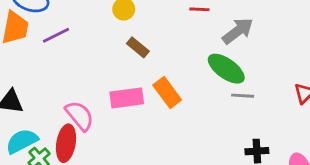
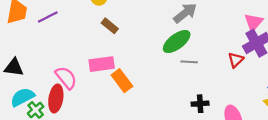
green ellipse: (226, 69) -> (177, 42), turned -72
orange rectangle: (167, 93) -> (122, 81), moved

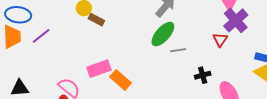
brown rectangle: (110, 26) -> (96, 20), moved
black cross: (200, 104) -> (203, 75), moved

